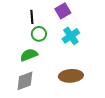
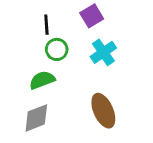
brown ellipse: (71, 76) -> (103, 111), turned 70

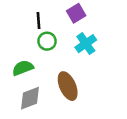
green semicircle: (42, 80) -> (23, 68), moved
brown ellipse: (103, 111) -> (68, 86), moved

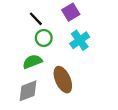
black line: (39, 21) -> (36, 19), turned -40
green semicircle: (23, 68) -> (32, 62), moved

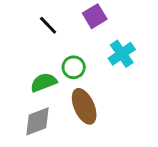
green circle: (44, 38) -> (74, 67), moved
cyan cross: (80, 40) -> (122, 54), moved

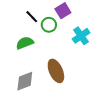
green circle: (74, 67) -> (49, 25), moved
green semicircle: (44, 82) -> (25, 43), moved

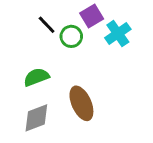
cyan cross: (81, 36) -> (118, 33), moved
green semicircle: (25, 43) -> (36, 77), moved

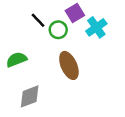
green semicircle: (36, 77) -> (17, 60), moved
brown ellipse: (81, 103) -> (69, 65), moved

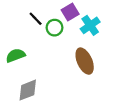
brown ellipse: (69, 65) -> (85, 61), moved

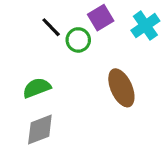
cyan cross: (90, 25) -> (145, 26), moved
green semicircle: (15, 55) -> (37, 88), moved

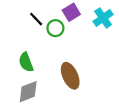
green semicircle: (37, 88) -> (26, 62), turned -90
brown ellipse: (121, 88) -> (70, 76), moved

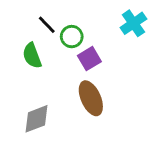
purple square: (71, 12) -> (89, 59), moved
green semicircle: (26, 62) -> (32, 56), moved

